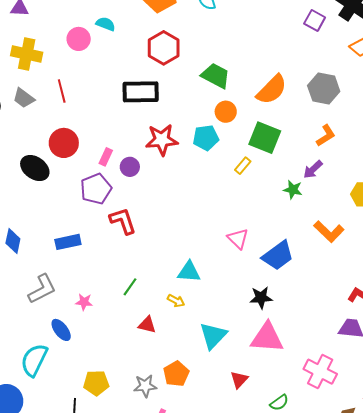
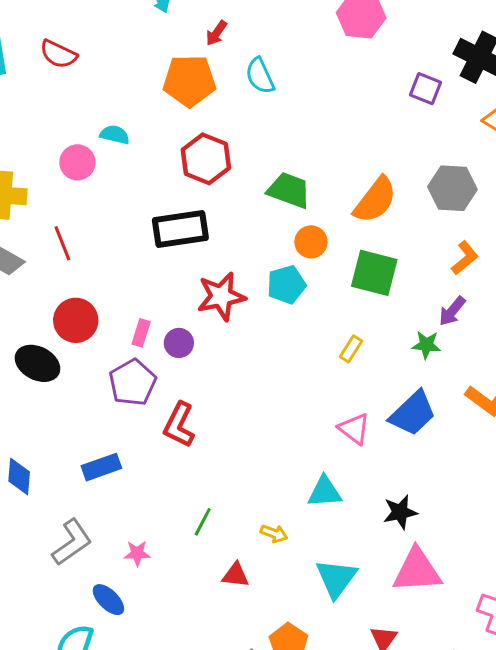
yellow rectangle: (243, 166) -> (351, 349), moved
red L-shape: (123, 221) -> (179, 425), turned -128
blue trapezoid: (278, 256) -> (413, 413), moved
cyan triangle: (189, 272) -> (325, 492), moved

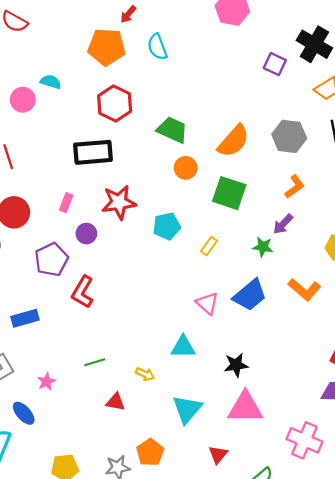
cyan pentagon: (286, 285) -> (167, 226), moved
pink rectangle: (141, 333) -> (66, 203), moved
green line: (203, 522) -> (95, 362), turned 42
pink star: (137, 553) -> (46, 382), turned -30

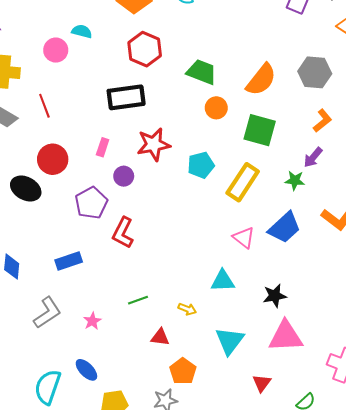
yellow rectangle: (209, 246) -> (243, 182), size x2.0
blue ellipse: (24, 413) -> (86, 370), moved
orange pentagon: (150, 452) -> (183, 371), moved

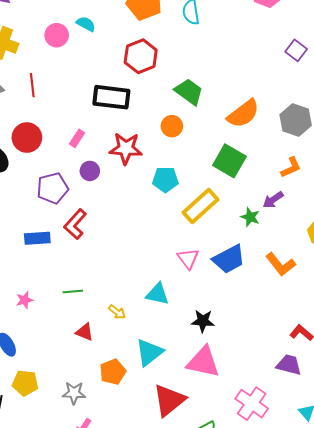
orange circle: (216, 108) -> (172, 126), moved
blue rectangle: (69, 261) -> (37, 238), moved
orange pentagon: (183, 371) -> (113, 372), moved
red triangle: (262, 383) -> (169, 400), size x1.8

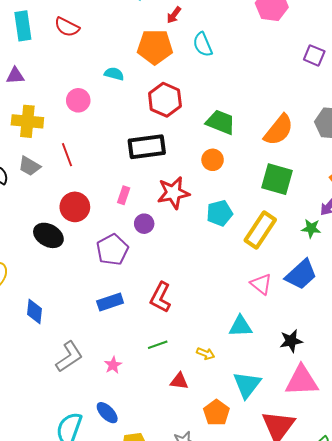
cyan semicircle: (86, 24) -> (114, 74), moved
red L-shape: (75, 224) -> (161, 297), moved

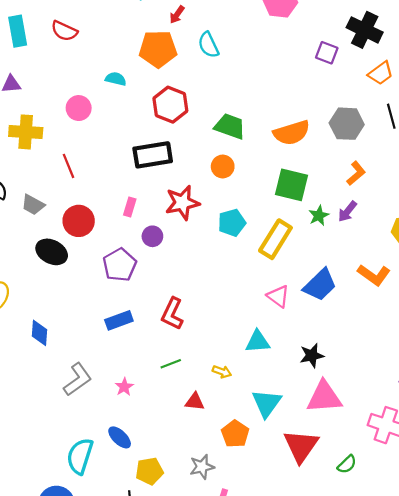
orange semicircle: (279, 130) -> (292, 133), turned 36
gray trapezoid: (29, 166) -> (33, 205), moved
green star: (311, 228) -> (319, 216), moved, turned -30

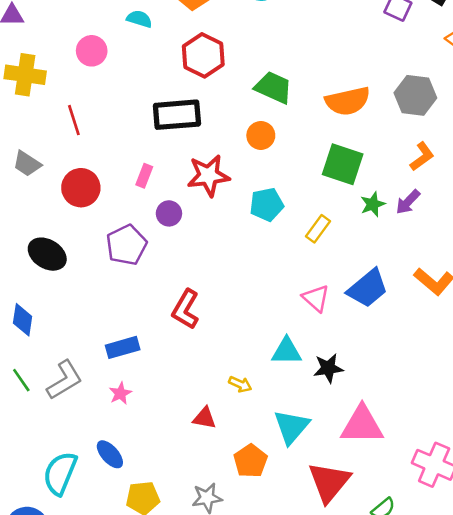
yellow rectangle: (275, 239) -> (318, 229), size x0.6
black ellipse: (52, 252) -> (47, 254), moved
blue rectangle: (119, 320) -> (123, 347), moved
black star: (312, 355) -> (328, 368), moved
green line: (171, 364) -> (21, 380), moved, turned 72

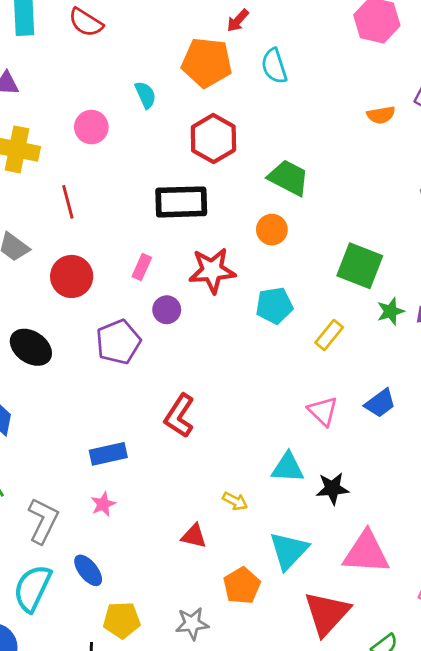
cyan semicircle: (139, 19) -> (145, 95), turned 45
orange semicircle: (348, 101) -> (381, 115), moved, size x0.6
blue trapezoid: (368, 288) -> (380, 403), size x0.7
gray L-shape: (64, 380) -> (43, 521), moved, turned -36

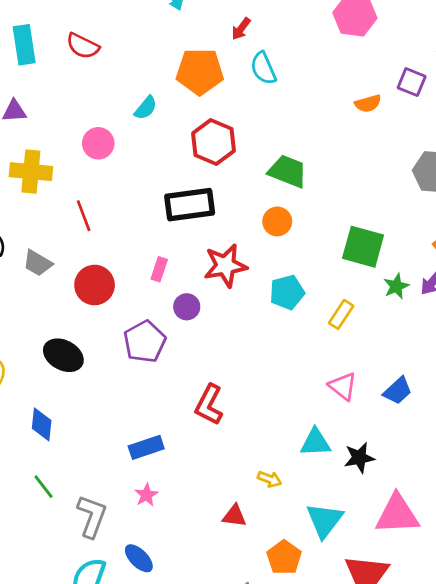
red arrow: (238, 21) -> (241, 29), moved
cyan semicircle: (145, 95) -> (146, 108), turned 70
blue trapezoid: (380, 403) -> (398, 391), moved

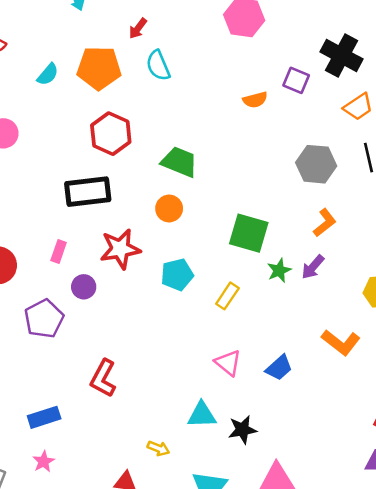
cyan semicircle: (146, 108) -> (48, 74), moved

